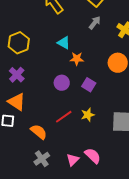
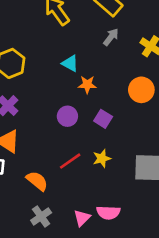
pink semicircle: (93, 156) -> (108, 213), turned 138

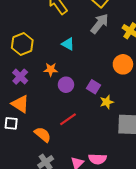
gray arrow: (111, 37) -> (100, 24), size x1.5
orange star: (87, 85) -> (51, 69), moved
yellow star: (102, 158) -> (107, 102), moved

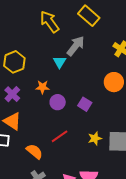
gray arrow: (100, 24) -> (76, 46), moved
cyan triangle: (68, 44) -> (60, 62), turned 32
yellow star: (107, 102) -> (95, 138), moved

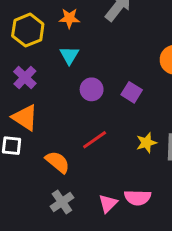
cyan triangle: (60, 62) -> (69, 55), moved
orange star: (42, 87) -> (69, 18), moved

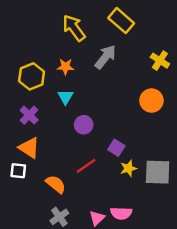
purple square: (132, 92) -> (116, 148), moved

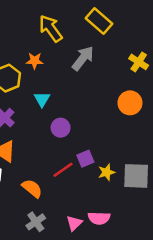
orange star: (65, 67) -> (35, 61), moved
purple square: (116, 148) -> (85, 159), moved, turned 35

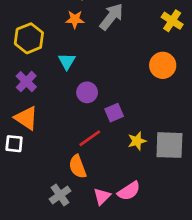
orange star: (35, 61) -> (75, 19), moved
purple square: (85, 159) -> (114, 113), moved
orange semicircle: (32, 188) -> (78, 167), moved, turned -150
pink semicircle: (99, 218) -> (129, 191), turned -35

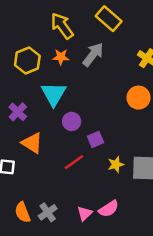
yellow hexagon: (29, 38) -> (27, 61), moved
cyan triangle: (67, 61) -> (54, 94), size x1.6
orange triangle: (26, 118) -> (32, 143), moved
orange semicircle: (78, 167) -> (23, 212), moved

